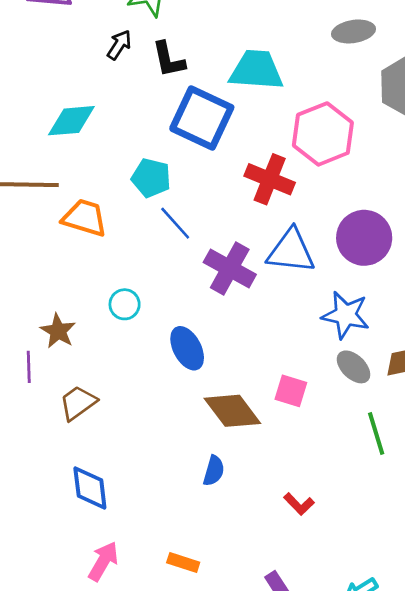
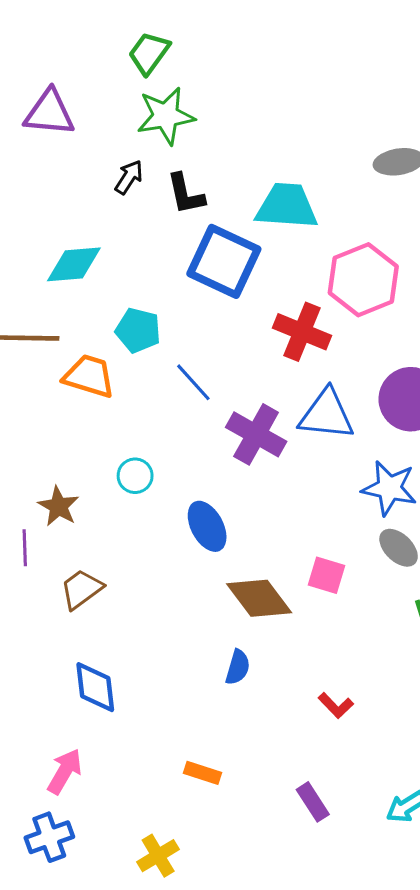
cyan pentagon: (151, 178) -> (138, 330), moved
pink arrow: (103, 561) -> (65, 771), moved

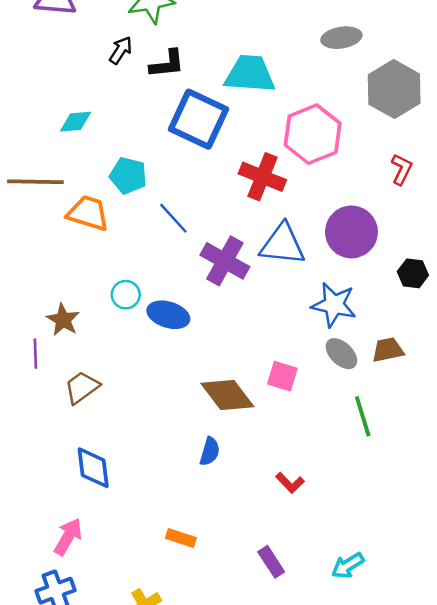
black L-shape: (186, 194) -> (167, 64), turned -84
cyan diamond: (74, 264) -> (76, 122), size x0.7
blue ellipse: (207, 526) -> (168, 315), moved, turned -45

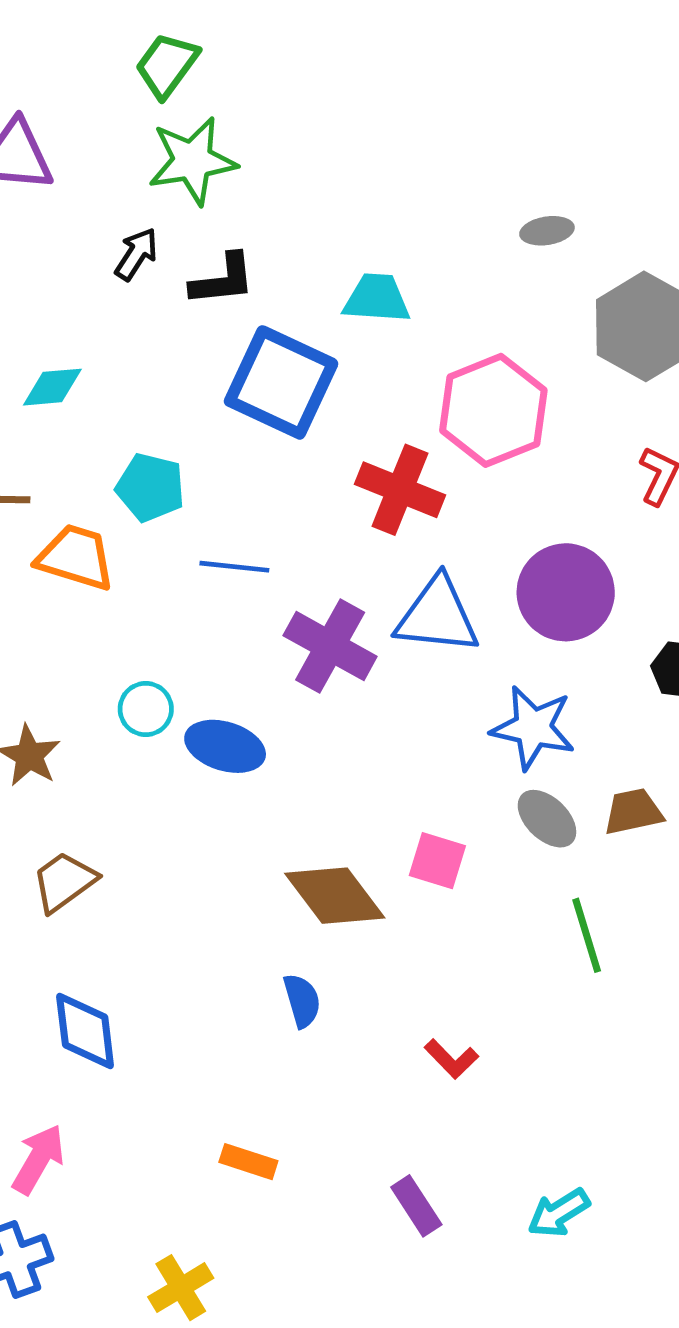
gray ellipse: (341, 38) -> (547, 231), size x0.7
cyan trapezoid: (250, 74) -> (377, 298), size x0.7
blue line: (173, 218) -> (234, 567), turned -42
blue semicircle: (210, 451) -> (302, 1001), turned -32

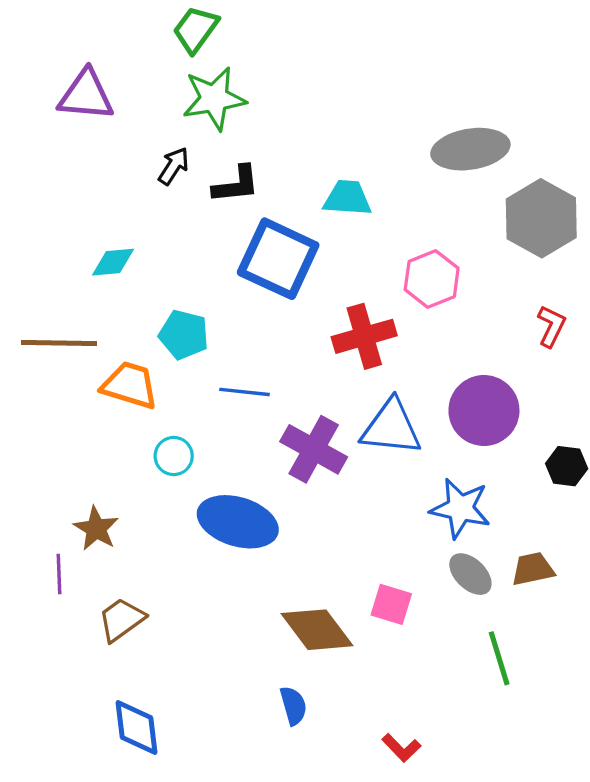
gray ellipse: (547, 231) -> (470, 149), size x2.0
pink hexagon: (493, 410) -> (432, 279), size x0.7
red cross: (400, 490) -> (364, 336), turned -38
cyan circle: (146, 709) -> (174, 456), moved
blue ellipse: (225, 746) -> (238, 522), size x1.4

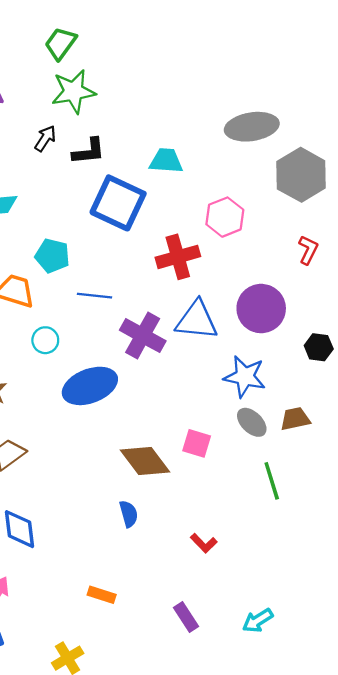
blue ellipse: (238, 522) -> (90, 386), turned -38

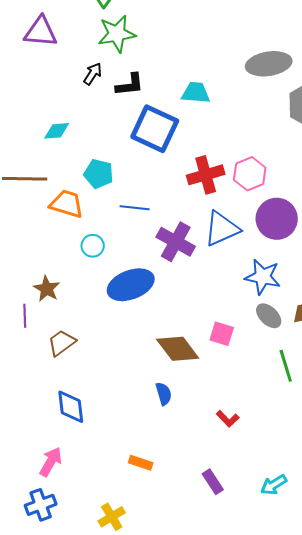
pink hexagon: (225, 217) -> (250, 174), moved
blue triangle: (197, 320) -> (222, 229), turned -30

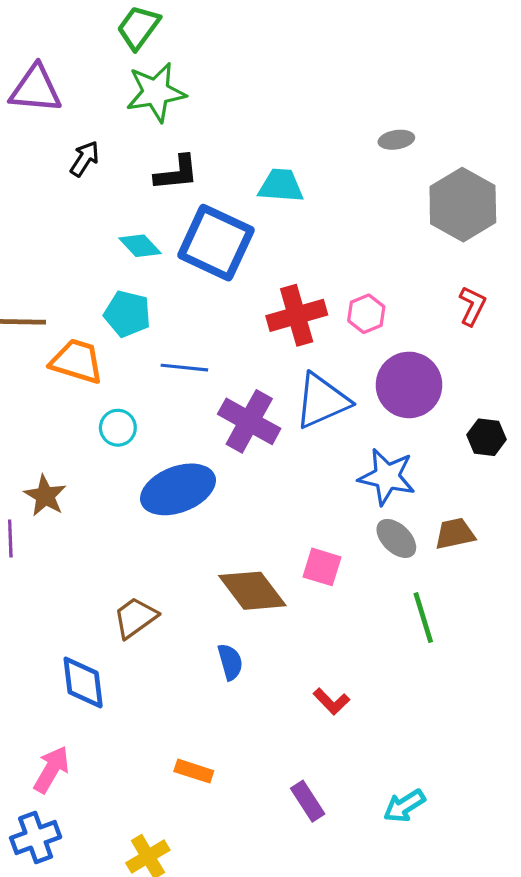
gray ellipse: (269, 64) -> (396, 140), size x0.5
black arrow: (93, 74) -> (85, 159), moved
cyan diamond: (57, 131) -> (140, 246), moved, turned 52
pink hexagon: (250, 174) -> (366, 314), size x0.7
brown trapezoid: (62, 343) -> (135, 618), moved

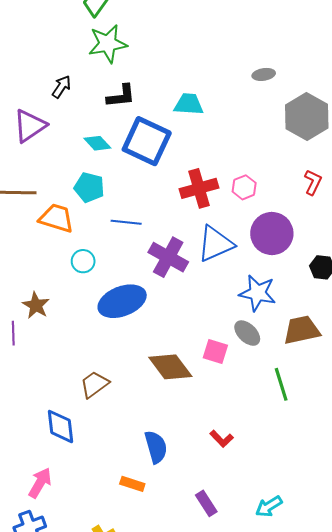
purple triangle: (36, 89) -> (30, 126), moved, turned -39
brown trapezoid: (455, 534) -> (302, 330), size x1.4
gray ellipse: (396, 538) -> (247, 333), moved
blue semicircle: (230, 662) -> (156, 447), moved, size x1.4

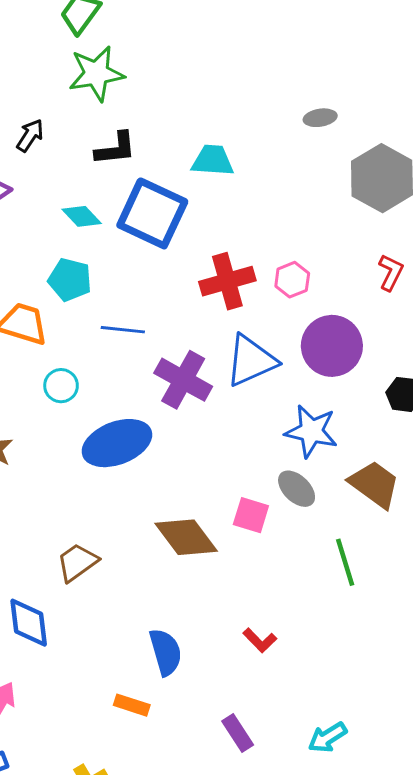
brown trapezoid: (302, 330) -> (375, 484), turned 48

